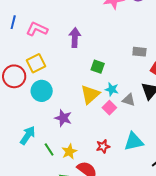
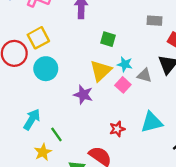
purple star: (63, 118) -> (83, 95), moved
yellow star: (69, 152) -> (43, 152), moved

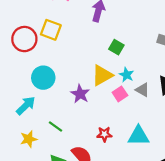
yellow square: (38, 38) -> (51, 30), turned 35
cyan circle: (46, 69) -> (43, 78), moved
green line: (56, 134) -> (55, 127), moved, turned -32

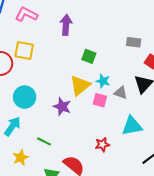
pink square: (120, 94) -> (100, 100), turned -32
red star: (104, 134) -> (102, 145), moved
cyan triangle: (138, 136) -> (132, 126), moved

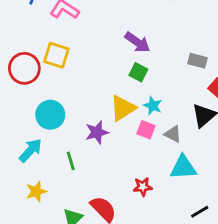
purple arrow: (66, 25) -> (137, 42), moved, turned 114
gray triangle: (121, 93) -> (173, 134), moved
purple star: (62, 107) -> (97, 132), turned 30
green line: (44, 141) -> (71, 161), moved, turned 40

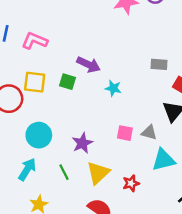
purple arrow: (137, 42) -> (88, 65), moved
green square: (138, 72) -> (67, 82), moved
cyan star: (153, 106) -> (113, 88), moved
yellow triangle: (123, 108) -> (98, 173), moved

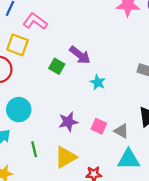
yellow square: (35, 82) -> (18, 45), moved
purple star: (82, 143) -> (68, 122), moved

